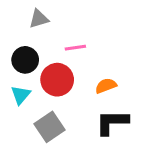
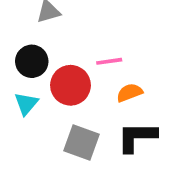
pink line: (75, 48) -> (109, 61), moved
gray square: (50, 127) -> (82, 142), moved, turned -36

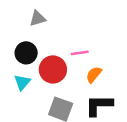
orange semicircle: (130, 93) -> (94, 75), turned -30

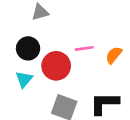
orange semicircle: (94, 75) -> (114, 55), moved

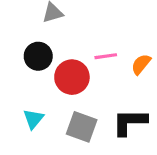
cyan triangle: (24, 79) -> (33, 119), moved

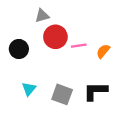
black circle: (38, 56) -> (19, 49), moved
red circle: (72, 77) -> (55, 37), moved

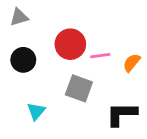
gray triangle: (42, 16) -> (19, 17), moved
gray square: (62, 94) -> (79, 88), moved

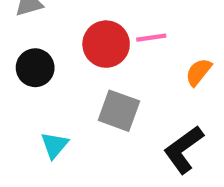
pink line: (100, 56) -> (151, 38), moved
black L-shape: (122, 114) -> (183, 149), turned -36

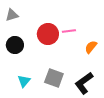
gray square: (119, 111) -> (54, 78), moved

